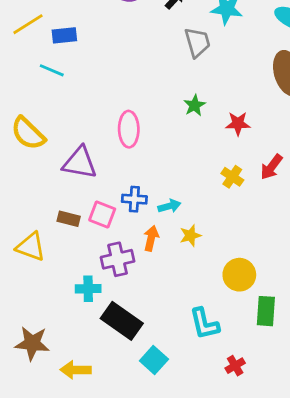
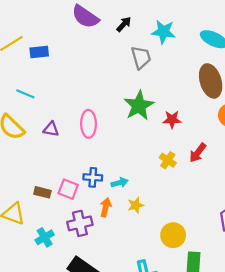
cyan line: (52, 70) -> (25, 94), moved
green star: (195, 105) -> (139, 106), size x1.8
purple triangle: (80, 163) -> (51, 129), moved, size x0.6
cyan cross: (88, 289) -> (45, 237), moved, turned -30

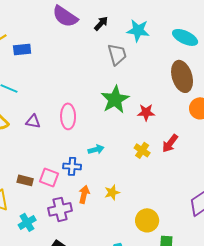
cyan arrow: (120, 183) -> (96, 149), moved

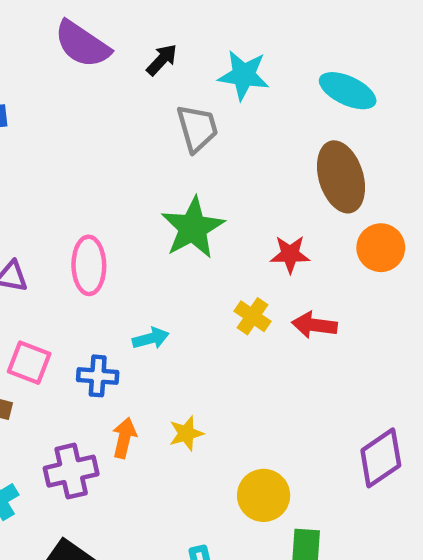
red star: (146, 112) -> (290, 254), moved
red arrow: (170, 143) -> (314, 325), turned 60
yellow cross: (142, 150) -> (253, 316), moved
pink square: (49, 177) -> (29, 363), moved

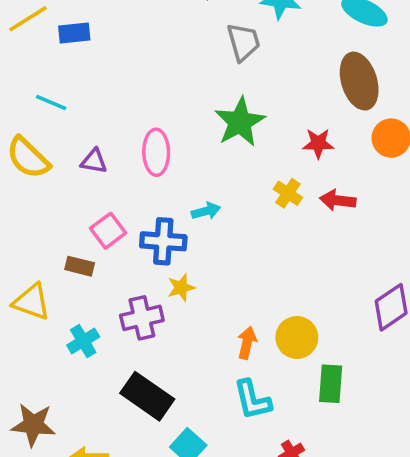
pink square: (29, 363) -> (108, 231), turned 32
blue cross: (98, 376) -> (163, 241), size x1.4
yellow star: (186, 433) -> (181, 288), moved
orange arrow: (124, 438) -> (247, 343), moved

